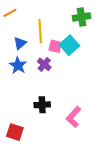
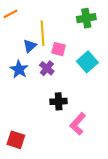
blue triangle: (20, 43) -> (30, 46), moved
cyan square: (69, 45) -> (87, 62), moved
black cross: (42, 105) -> (59, 101), moved

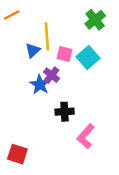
green cross: (86, 18) -> (95, 20), turned -30
cyan square: (87, 62) -> (88, 57), moved
blue star: (19, 69) -> (40, 85), moved

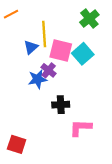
pink square: (65, 54) -> (61, 51), size x1.5
blue star: (40, 85) -> (38, 79), turned 30
pink L-shape: (86, 136) -> (81, 128), turned 50

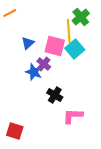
yellow line: (44, 34) -> (69, 31), moved
blue star: (38, 79) -> (34, 72), turned 30
black cross: (61, 105) -> (55, 95), turned 35

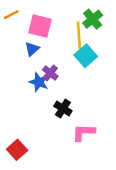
pink square: (55, 46) -> (40, 26), moved
red square: (15, 131) -> (17, 150), turned 30

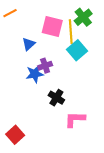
pink square: (40, 26) -> (52, 27), moved
purple cross: (50, 73) -> (45, 66), turned 32
blue star: (39, 82) -> (35, 74), turned -30

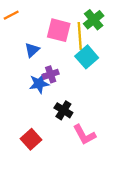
pink L-shape: (75, 119) -> (84, 135), turned -120
red square: (15, 135) -> (31, 139), moved

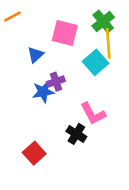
yellow line: (80, 36) -> (108, 43), moved
black cross: (63, 110) -> (76, 134), moved
pink L-shape: (84, 135) -> (93, 114), moved

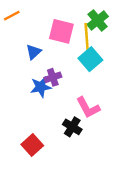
yellow line: (108, 43) -> (87, 37), moved

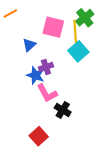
blue star: (41, 87) -> (35, 75), turned 30
pink L-shape: (88, 108) -> (47, 93), moved
red square: (32, 145) -> (39, 136), moved

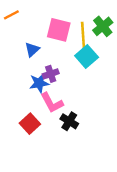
green cross: (85, 18) -> (103, 26), moved
blue star: (35, 75) -> (39, 83), turned -30
red square: (39, 136) -> (30, 124), moved

